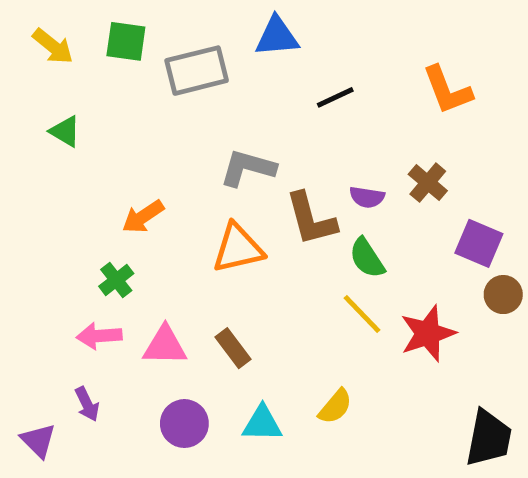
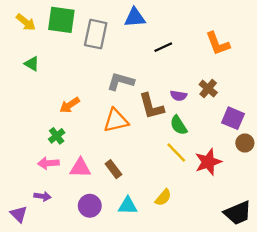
green square: (126, 41) -> (61, 20), size x1.4
gray rectangle: (197, 71) -> (96, 34), turned -64
purple arrow: (87, 404) -> (42, 196), turned -56
black trapezoid: (489, 438) -> (238, 213), turned 56

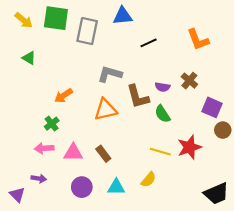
yellow line: (176, 152) -> (160, 152), moved, turned -30

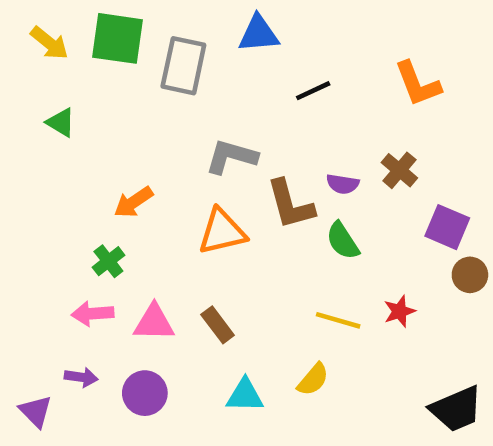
red star: (189, 147) -> (399, 311), size x0.6
purple circle: (82, 187) -> (145, 393), moved

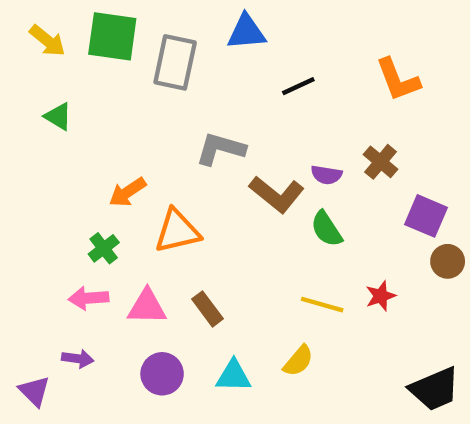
brown L-shape: (290, 204) -> (277, 194), turned -36
orange triangle: (222, 232) -> (177, 231), moved
purple circle: (145, 393) -> (162, 374), moved

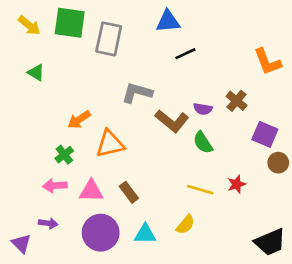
blue triangle: (246, 32) -> (168, 21), moved
orange L-shape: (398, 80) -> (267, 62), moved
purple circle: (162, 374) -> (101, 233), size x1.4

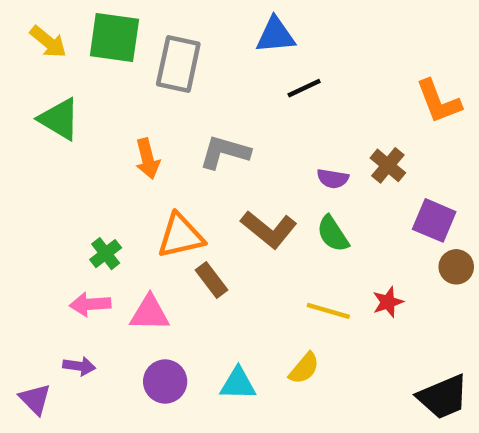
green triangle: (36, 73) -> (59, 119), size x1.5
orange arrow: (79, 120) -> (147, 159), moved, turned -70
brown L-shape: (172, 121) -> (269, 229), moved
brown rectangle: (129, 192) -> (211, 280), moved
purple circle: (101, 233) -> (165, 381), size x0.7

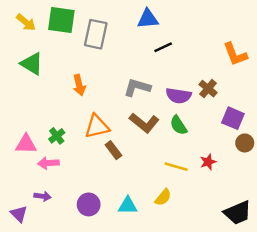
gray L-shape: (225, 152) -> (137, 87), moved
purple semicircle: (333, 179) -> (178, 96), size x1.5
pink triangle: (150, 313) -> (26, 144), moved

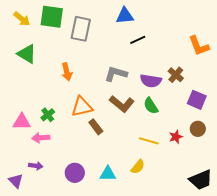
brown circle: (245, 143) -> (198, 129), moved

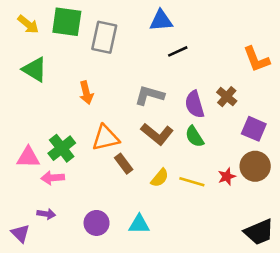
purple semicircle: (151, 81) -> (195, 104), turned 65
green cross: (48, 115) -> (62, 148), size x1.5
brown circle: (198, 129) -> (255, 166), size x1.5
yellow semicircle: (138, 167) -> (160, 178), moved

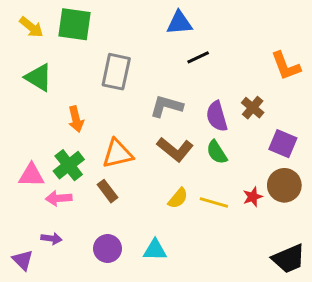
gray rectangle: (104, 37) -> (116, 72), moved
orange arrow: (86, 93) -> (76, 119), moved
brown rectangle: (124, 164) -> (108, 191), moved

